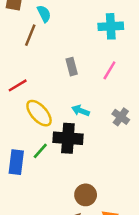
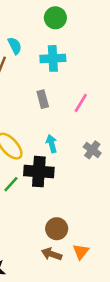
cyan cross: (111, 26) -> (53, 58), moved
cyan arrow: (81, 111) -> (52, 144), turned 54

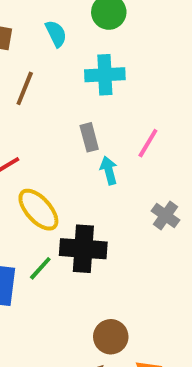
cyan semicircle: (15, 46) -> (56, 34), moved
cyan arrow: (52, 144) -> (109, 171), moved

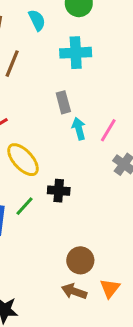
pink line: (148, 143) -> (108, 130), moved
black cross: (83, 249) -> (59, 191), size x0.6

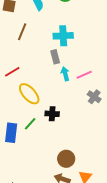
cyan cross: (76, 53) -> (63, 36), moved
pink line: (108, 130) -> (84, 75), turned 35

